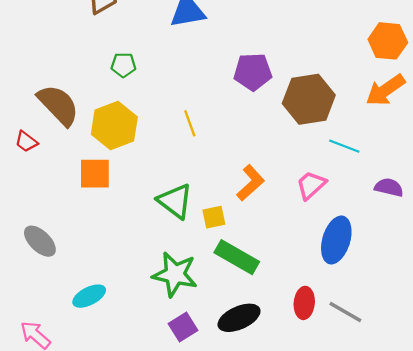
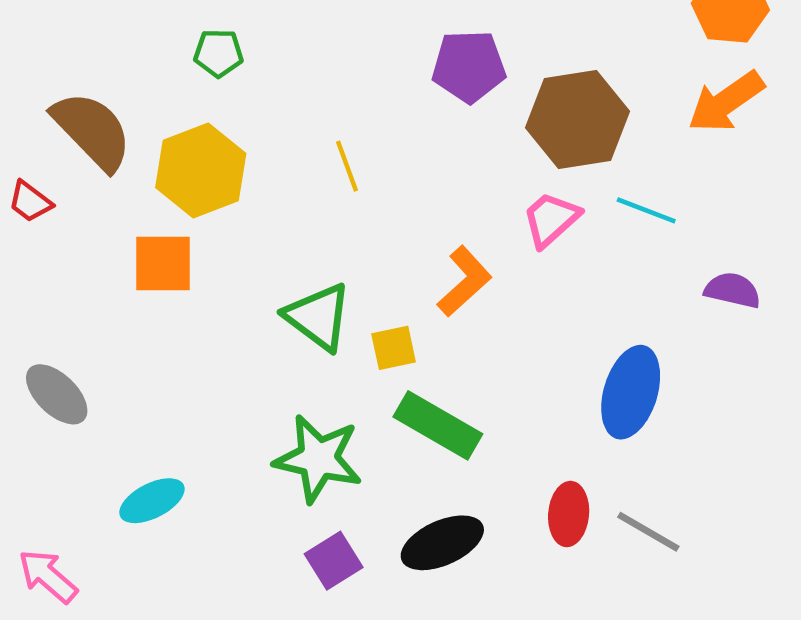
pink trapezoid: (311, 185) -> (551, 219), moved

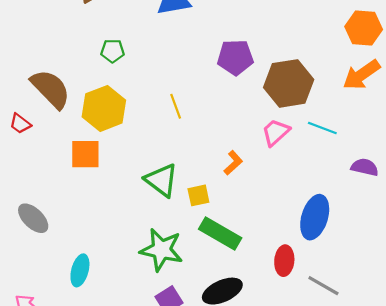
orange L-shape: (464, 281) -> (233, 163), size x0.7
cyan ellipse: (152, 501) -> (80, 270), turned -48
red ellipse: (569, 514) -> (284, 261), moved

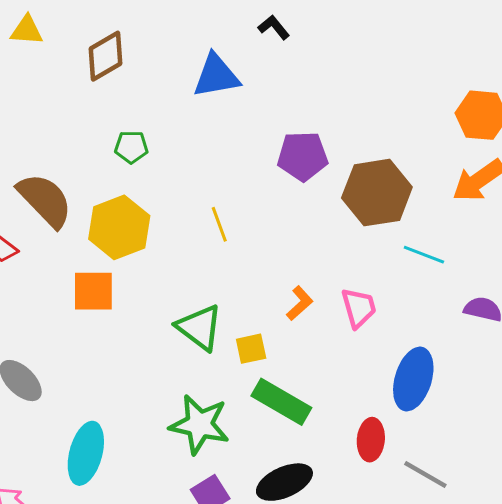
pink trapezoid: (276, 132) -> (359, 308), moved, turned 116
cyan ellipse: (80, 270) -> (86, 453), size x1.4

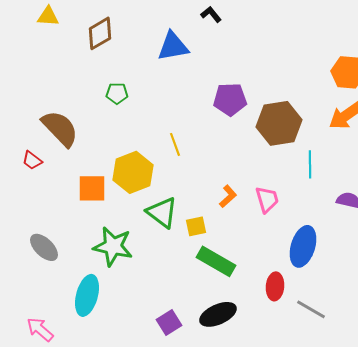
yellow hexagon: (119, 227) -> (133, 172), moved
cyan line: (424, 255) -> (310, 164), turned 68
green star: (200, 424) -> (113, 246), moved

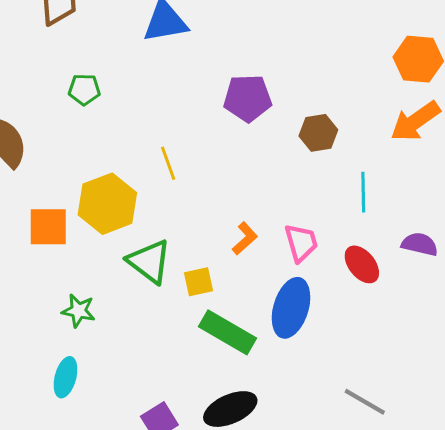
brown hexagon: (279, 123) -> (318, 133), size x0.6
green star: (113, 246) -> (78, 311), size x0.6
blue ellipse: (303, 246) -> (291, 308), moved
red ellipse: (275, 286) -> (362, 264), moved, turned -44
cyan ellipse: (87, 295) -> (65, 377), moved, size x0.7

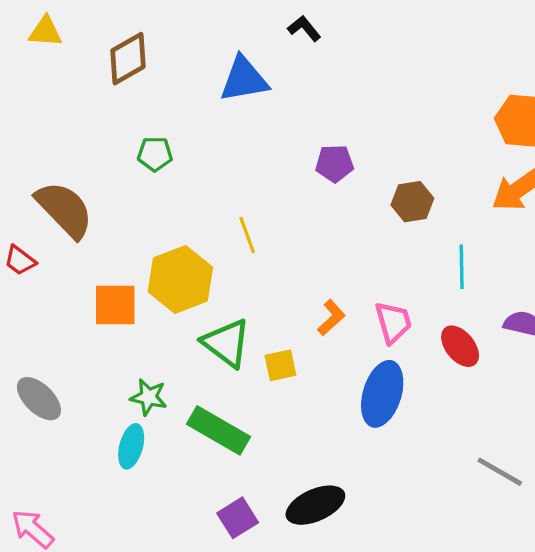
purple pentagon: (248, 98) -> (335, 163), size x0.7
green rectangle: (227, 332) -> (219, 430), moved
cyan ellipse: (65, 377) -> (131, 446), moved
gray line: (365, 402) -> (500, 472), moved

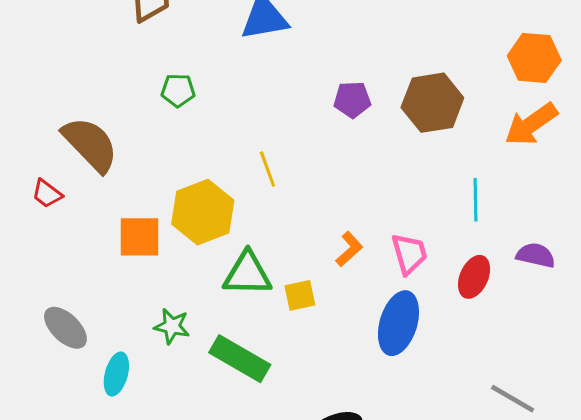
brown hexagon: (412, 202) -> (432, 103), moved, size x1.5
green triangle: (226, 343) -> (247, 274), turned -36
red ellipse: (460, 346) -> (474, 277), turned 63
cyan ellipse: (131, 446) -> (116, 374), moved

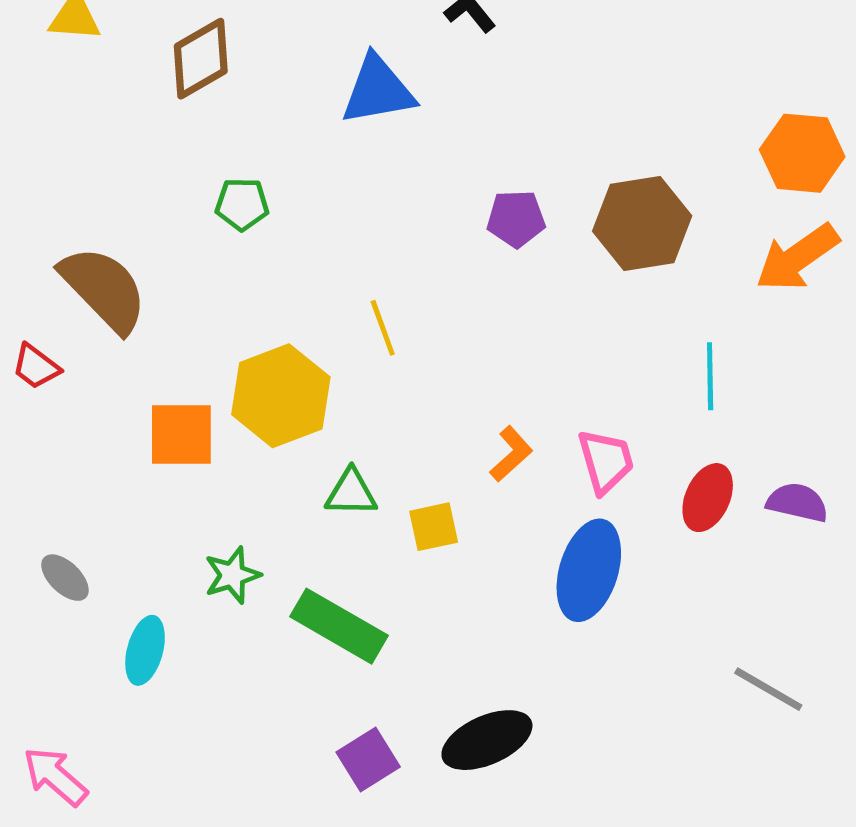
purple semicircle: (536, 255) -> (797, 502), moved
green triangle: (247, 274) -> (351, 493), size x0.7
green star: (172, 326) -> (232, 575), turned -30
gray ellipse: (65, 328) -> (65, 578), size x0.7

